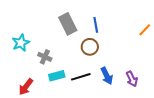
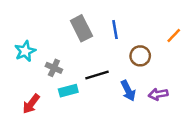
brown circle: (90, 47) -> (140, 56), moved
black line: (81, 77) -> (97, 75), moved
purple arrow: (132, 79) -> (158, 94), turned 105

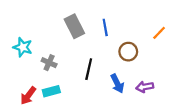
cyan star: (25, 51) -> (23, 47), turned -30
black line: (97, 75) -> (89, 69), turned -60
cyan rectangle: (68, 91) -> (51, 91), moved

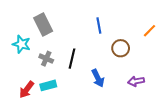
gray rectangle: (74, 26) -> (43, 24), moved
black line: (89, 69) -> (72, 59), moved
blue arrow: (117, 83) -> (98, 78), moved

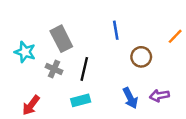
gray rectangle: (43, 24) -> (61, 39), moved
blue arrow: (98, 78) -> (130, 98), moved
cyan rectangle: (48, 85) -> (81, 100), moved

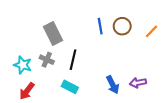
cyan star: (25, 52) -> (23, 65), moved
brown circle: (141, 57) -> (122, 26), moved
cyan rectangle: (81, 100) -> (70, 87), turned 42

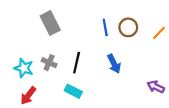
gray rectangle: (53, 34) -> (50, 23), moved
purple arrow: (138, 83) -> (156, 87), moved, turned 35
blue arrow: (113, 85) -> (114, 64), moved

